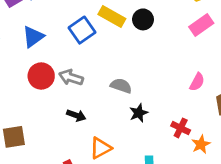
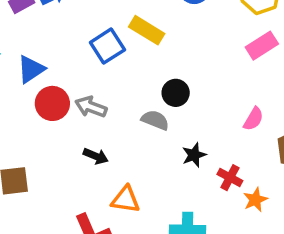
black circle: (143, 19) -> (176, 93), moved
blue triangle: (33, 37) -> (31, 69), moved
black star: (139, 113) -> (194, 155), moved
orange triangle: (101, 148) -> (126, 199), turned 35

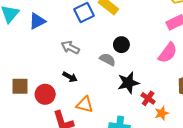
red circle: (52, 103) -> (45, 94), moved
pink semicircle: (253, 119) -> (168, 53), moved, size x1.5
black star: (194, 155) -> (128, 83), size x1.5

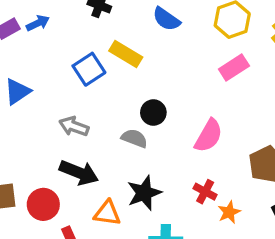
pink semicircle: (168, 53) -> (209, 136), moved
black arrow: (70, 77) -> (79, 173), size x1.6
black star: (128, 83) -> (144, 193), moved

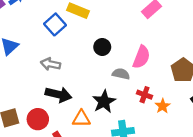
gray semicircle: (134, 138) -> (121, 74), moved

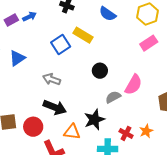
gray semicircle: (121, 74) -> (113, 97), turned -49
red cross: (145, 95) -> (126, 133), moved

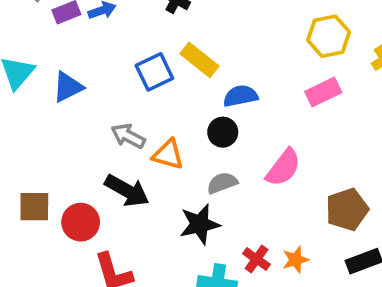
blue semicircle: (108, 14) -> (240, 96), moved, turned 126
gray semicircle: (113, 97) -> (222, 183), moved
orange triangle: (72, 132) -> (168, 154), moved

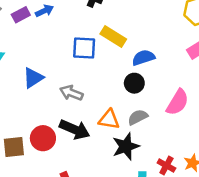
blue square: (154, 72) -> (84, 48), turned 35
blue triangle: (68, 87) -> (33, 78), moved
orange triangle: (168, 154) -> (109, 120), moved
red circle: (81, 222) -> (43, 138), moved

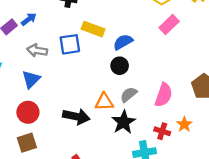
gray arrow: (71, 93) -> (37, 50), moved
pink semicircle: (178, 102) -> (164, 95), moved
red circle: (43, 138) -> (28, 112), moved

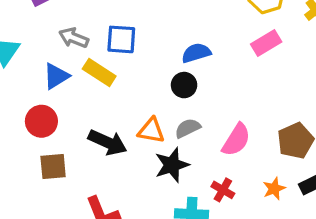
yellow rectangle: (93, 29) -> (99, 73), moved
orange star: (184, 124) -> (274, 189), moved
brown square: (27, 143) -> (53, 167), moved

